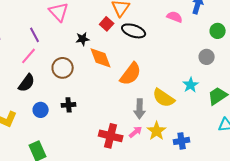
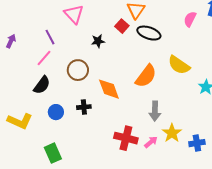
pink semicircle: (175, 17) -> (190, 19), turned -84
orange diamond: (101, 58) -> (109, 89), moved
yellow semicircle: (164, 98) -> (179, 65), moved
pink arrow: (136, 132) -> (151, 142), moved

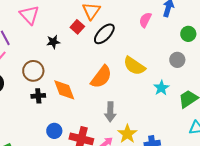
black ellipse: (149, 33) -> (104, 34), turned -65
black cross: (84, 107) -> (38, 96), moved
blue circle: (56, 112) -> (54, 131), moved

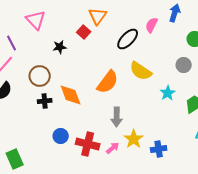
black ellipse: (104, 34) -> (128, 39), moved

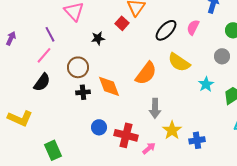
pink semicircle: (152, 25) -> (193, 27), moved
pink arrow: (113, 148) -> (149, 148), moved

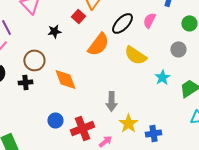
orange semicircle: (146, 73) -> (98, 44), moved
black cross: (83, 92) -> (25, 82), moved
red cross: (126, 135) -> (82, 128), turned -35

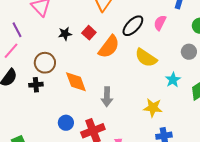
red square: (78, 16) -> (89, 33), moved
gray arrow: (111, 101) -> (107, 97), moved
yellow star: (128, 123) -> (153, 108), moved, turned -30

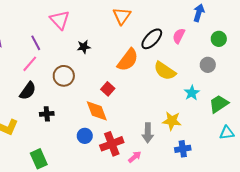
red square: (89, 33) -> (108, 89), moved
orange diamond: (76, 82) -> (97, 111), moved
black cross: (36, 85) -> (47, 114), moved
gray arrow: (107, 97) -> (148, 133), moved

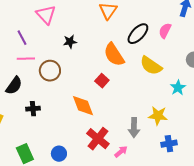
orange semicircle: (128, 60) -> (114, 55), turned 110
pink line: (30, 64) -> (26, 59), moved, turned 48
red square: (108, 89) -> (102, 81), moved
blue circle: (85, 136) -> (59, 154), moved
red cross: (112, 144) -> (98, 139), turned -30

